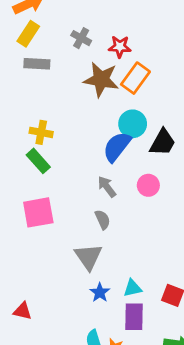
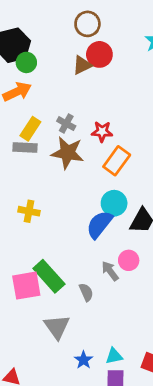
yellow rectangle: (28, 34) -> (30, 129), moved
brown star: (101, 80) -> (68, 153), moved
green rectangle: (38, 161) -> (49, 276), moved, size x1.4
gray arrow: (107, 187) -> (110, 271), moved
gray triangle: (88, 257) -> (57, 327), moved

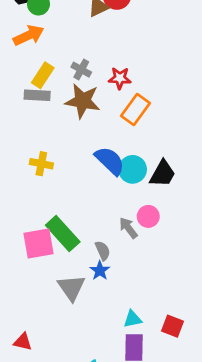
cyan circle: (114, 203) -> (133, 169), moved
blue semicircle: (99, 224) -> (110, 161), moved, turned 96
blue star: (83, 360) -> (100, 271), moved

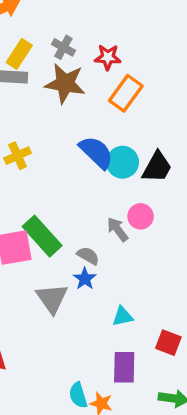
yellow cross: (41, 164) -> (17, 156), turned -35
gray semicircle: (103, 251) -> (88, 256), turned -36
cyan triangle: (133, 319) -> (123, 316), moved

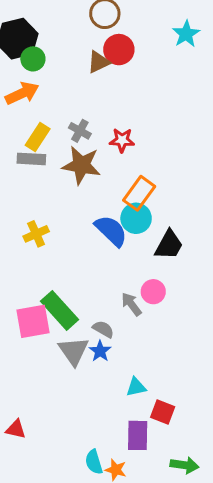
orange rectangle: (126, 93) -> (139, 193), moved
cyan circle: (123, 162) -> (136, 218), moved
gray triangle: (52, 298) -> (74, 351), moved
red square: (168, 343) -> (163, 412), moved

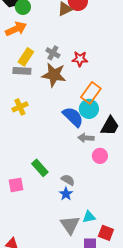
yellow cross: (36, 234) -> (20, 107), moved
gray arrow: (131, 304) -> (86, 138), moved, turned -49
green rectangle: (60, 310) -> (40, 168), size x0.7
pink square: (33, 321) -> (16, 185), moved, size x0.7
gray triangle: (74, 351) -> (70, 225), moved

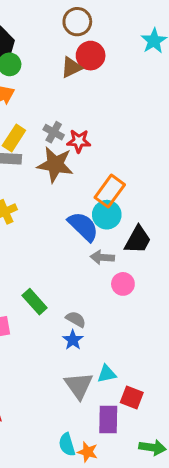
red star: (80, 59) -> (79, 141), moved

